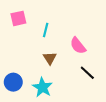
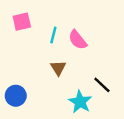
pink semicircle: (78, 46) -> (78, 40), moved
cyan star: (42, 87) -> (80, 102), moved

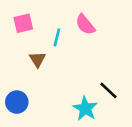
pink semicircle: (78, 40) -> (85, 25), moved
brown triangle: (58, 68) -> (37, 59), moved

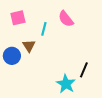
black line: (108, 90) -> (84, 70), turned 70
blue circle: (17, 102) -> (12, 56), moved

